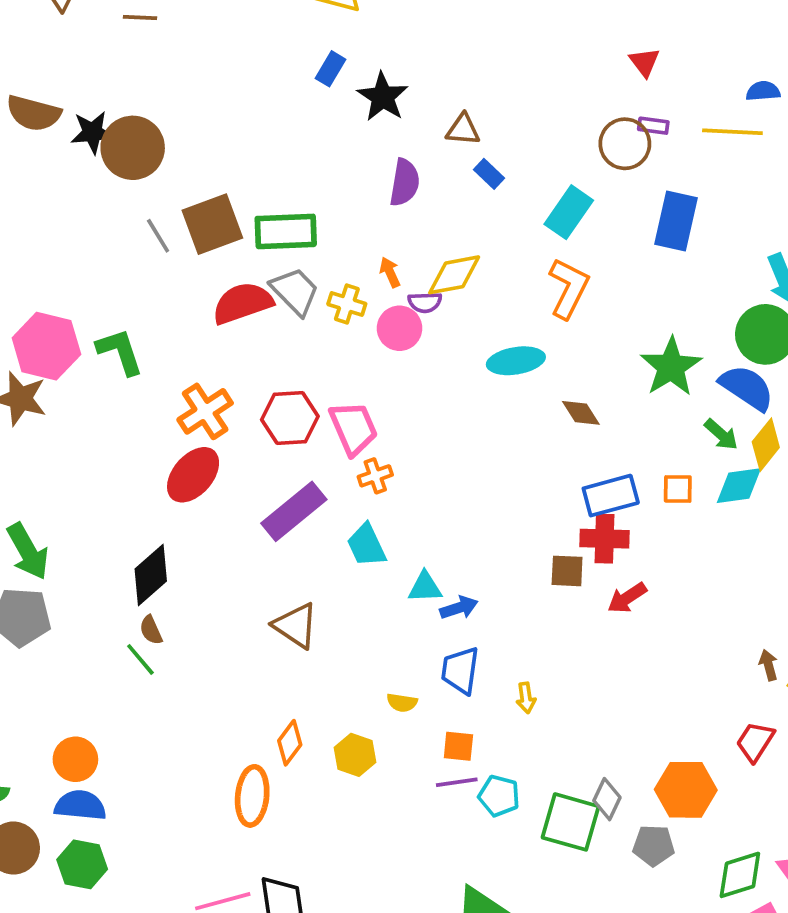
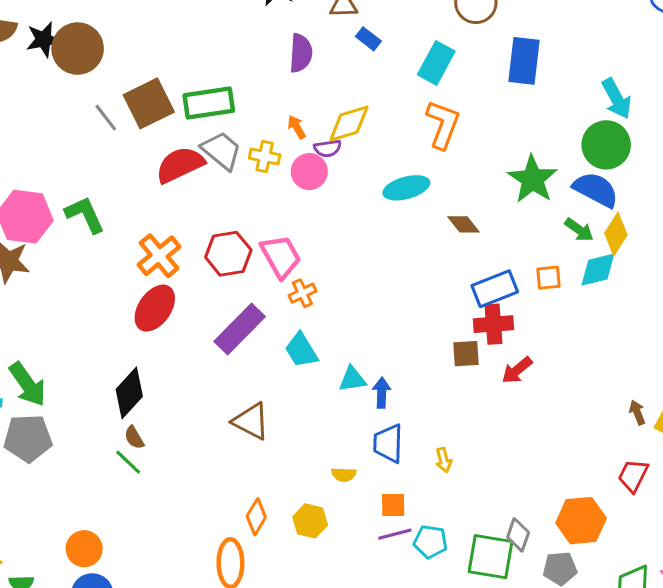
blue arrow: (459, 608) -> (382, 393), turned -64

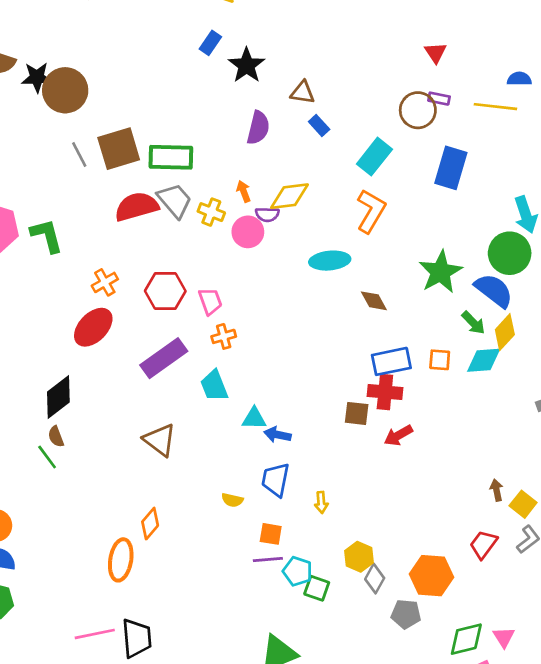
orange cross: (159, 256) -> (105, 282), size x0.7
pink trapezoid: (281, 256) -> (210, 301), size x0.7
blue arrow: (382, 393) -> (278, 435), turned -90
yellow hexagon: (310, 521) -> (359, 557), moved
green square: (490, 557) -> (317, 588), moved, size x0.6

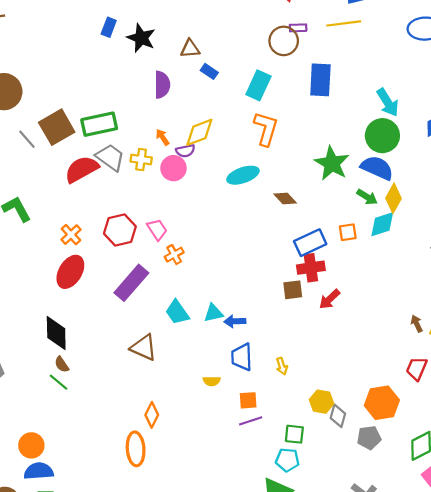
cyan trapezoid: (214, 386) -> (177, 312), moved
black diamond: (58, 397) -> (56, 333), turned -40
cyan pentagon: (298, 571) -> (287, 460), moved

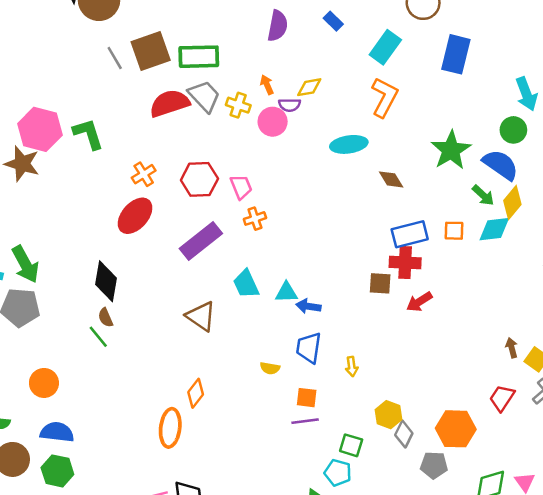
yellow diamond: (199, 132) -> (309, 87), size x0.7
green circle: (382, 136) -> (513, 130), size x0.7
orange circle: (31, 445) -> (44, 383), moved

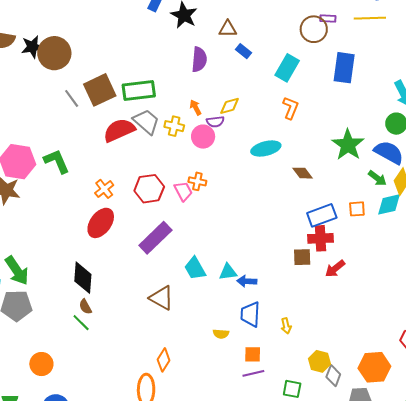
orange L-shape: (384, 97) -> (291, 108), size x0.7
orange cross: (255, 219) -> (197, 181), moved, turned 36

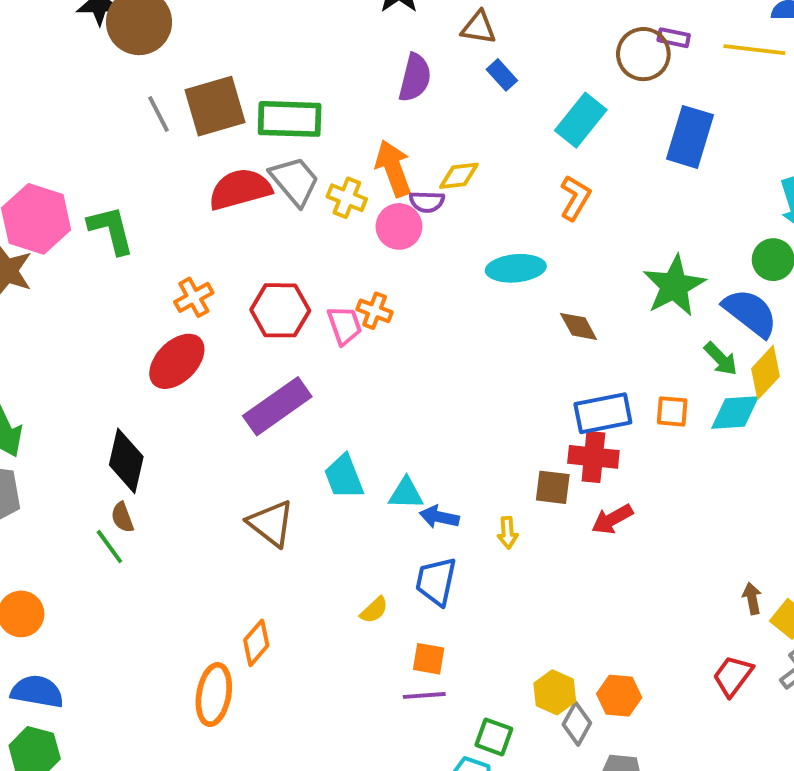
orange arrow: (196, 107) -> (393, 168), size x1.8
yellow arrow: (286, 326) -> (508, 533), moved
yellow semicircle: (221, 334) -> (374, 610), turned -56
orange hexagon: (374, 367) -> (619, 696), moved, size x0.7

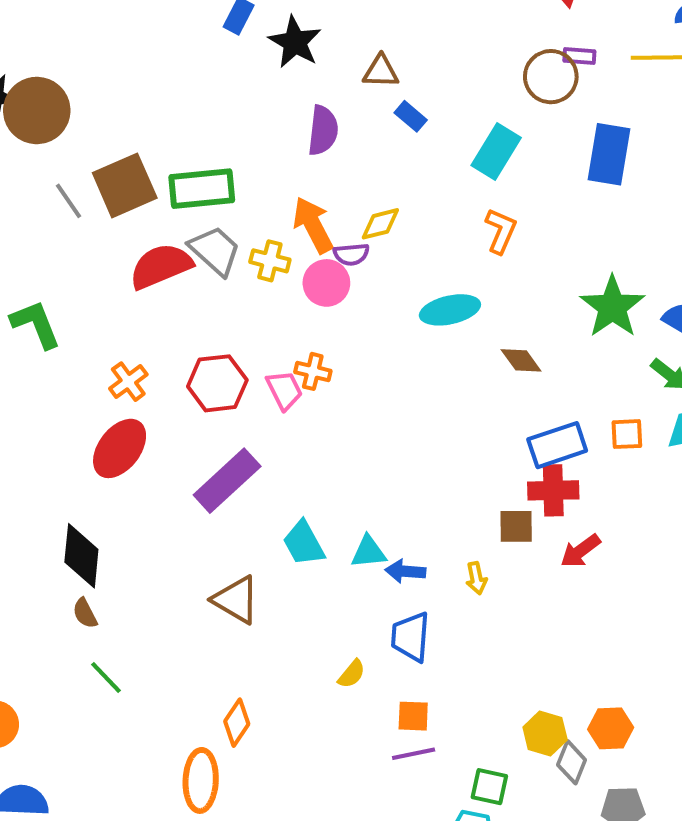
green line: (109, 547) -> (106, 678), moved

